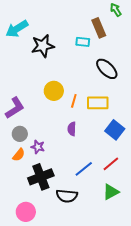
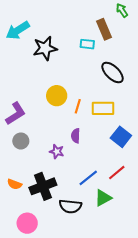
purple star: (38, 147) -> (57, 152), moved
orange semicircle: (19, 155) -> (15, 184), moved, turned 72
green triangle: (111, 192) -> (103, 198), moved

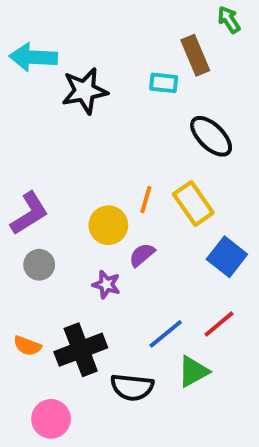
cyan arrow: (18, 30) -> (33, 57), turned 35
yellow circle: (57, 96) -> (108, 225), moved
yellow rectangle: (103, 108) -> (193, 203), turned 55
purple semicircle: (76, 136) -> (142, 255), turned 48

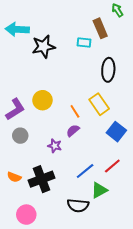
black ellipse: (211, 136) -> (108, 70), turned 50
orange line: (146, 200) -> (75, 111), moved, turned -48
yellow circle: (108, 225) -> (43, 100), moved
black semicircle: (132, 387) -> (78, 205), moved

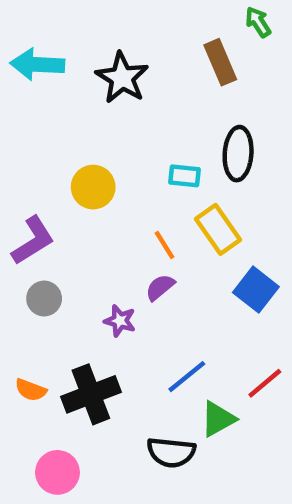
cyan rectangle: (84, 43) -> (185, 176), moved
black star: (44, 47) -> (122, 78), moved, turned -30
yellow circle: (43, 100) -> (93, 187), moved
red line: (112, 166) -> (265, 383), moved

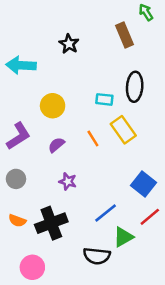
cyan arrow: (37, 64) -> (21, 65), moved
black star: (122, 78) -> (69, 44), size x0.7
purple semicircle: (160, 287) -> (56, 145), moved
blue square: (256, 290) -> (143, 184), moved
gray circle: (44, 299) -> (16, 179), moved

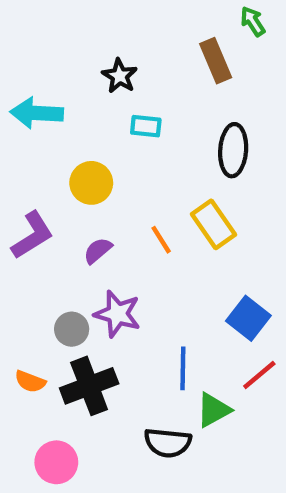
cyan rectangle: (104, 99) -> (146, 126), moved
gray circle: (16, 179) -> (72, 329), moved
purple star: (68, 181) -> (117, 314), size x1.5
blue line: (106, 213) -> (183, 368), turned -50

